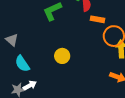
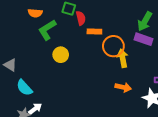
yellow circle: (62, 56) -> (61, 55), moved

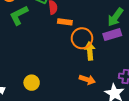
purple rectangle: (143, 39) -> (112, 35), turned -42
yellow circle: (61, 55) -> (32, 83), moved

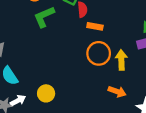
orange circle: (82, 38) -> (99, 53), moved
yellow circle: (32, 83) -> (46, 93), moved

